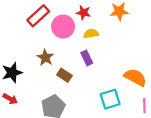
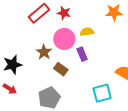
red star: (83, 13) -> (64, 13), moved
pink circle: (63, 26) -> (64, 39), moved

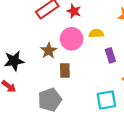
purple rectangle: (82, 54) -> (110, 55), moved
brown rectangle: (61, 69) -> (65, 71), turned 48

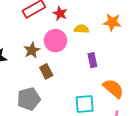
yellow semicircle: (96, 33) -> (81, 29), moved
brown rectangle: (65, 71) -> (46, 71), turned -32

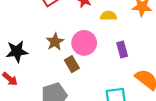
pink circle: (55, 41) -> (84, 43), moved

